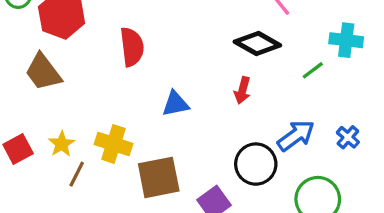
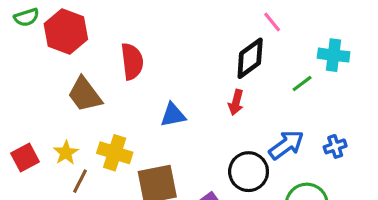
black diamond: (257, 44) -> (250, 58), turned -66
brown trapezoid: (43, 72) -> (85, 94), moved
blue cross: (348, 137) -> (335, 146), turned 30

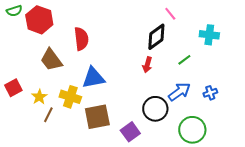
green line: (302, 83) -> (184, 60), moved
blue triangle: (173, 115) -> (93, 78), moved, size x1.4
red square: (25, 157) -> (13, 88), moved

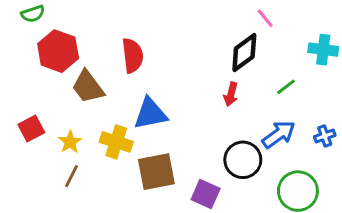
red hexagon: (39, 20) -> (58, 51), moved
brown line: (48, 115) -> (72, 176), moved
purple square: (130, 132) -> (206, 194), turned -30

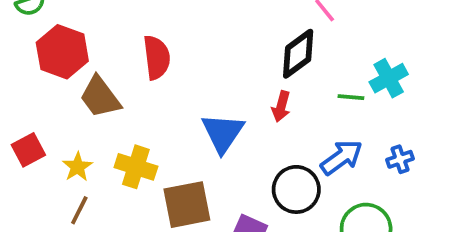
cyan cross: (323, 50) -> (389, 78), moved, turned -36
green line: (286, 87) -> (351, 97), turned 42
blue triangle: (150, 114) -> (223, 133), moved, turned -45

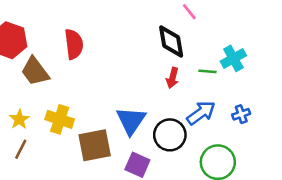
black diamond: (298, 54) -> (171, 42), turned -64
red arrow: (281, 106) -> (172, 78), moved
blue triangle: (223, 133) -> (131, 121), moved

